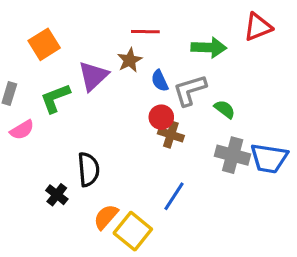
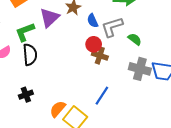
black semicircle: (88, 169) -> (30, 55), moved
black cross: (57, 195) -> (26, 95), turned 32

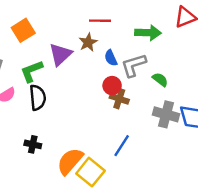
black cross: (26, 95) -> (33, 144), turned 32
orange semicircle: (58, 109) -> (70, 161), size x1.4

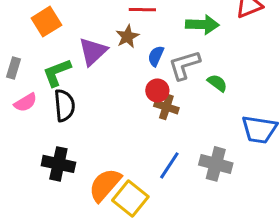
blue semicircle: (111, 58) -> (156, 56), turned 49
gray cross: (166, 114) -> (216, 164), moved
black cross: (33, 144) -> (58, 164), size x1.5

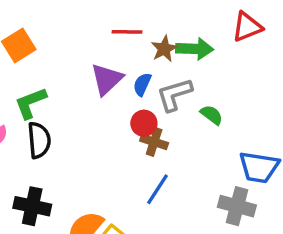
brown star: (127, 37) -> (164, 49), moved
purple triangle: (93, 52) -> (107, 79), moved
gray cross: (216, 164) -> (237, 206), moved
blue line: (169, 165) -> (157, 189), moved

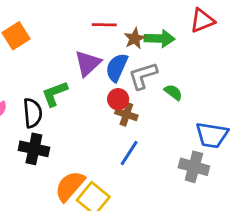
blue semicircle: (142, 84) -> (117, 67), size x1.5
green L-shape: (31, 103) -> (55, 94), moved
black cross: (32, 206) -> (34, 149), moved

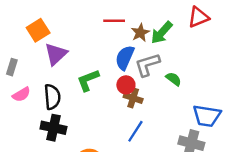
green arrow: (159, 39) -> (162, 33), turned 130
purple triangle: (88, 63) -> (56, 54), moved
green L-shape: (55, 94) -> (88, 80), moved

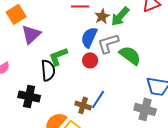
green semicircle: (174, 79) -> (130, 55), size x1.6
black semicircle: (52, 97) -> (48, 70), moved
brown cross: (133, 98) -> (83, 105), moved

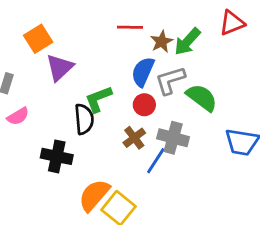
brown cross: (83, 105) -> (134, 138), moved, turned 35
gray cross: (145, 109) -> (173, 138), moved

